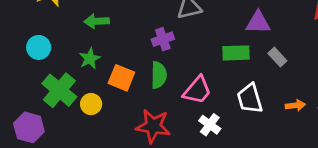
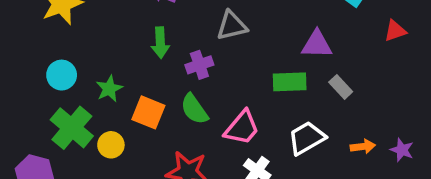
green arrow: (97, 21) -> (160, 43), moved, turned -90
cyan circle: (39, 47) -> (62, 75), moved
green semicircle: (159, 75) -> (194, 109), turned 144
white trapezoid: (250, 98) -> (307, 138), turned 76

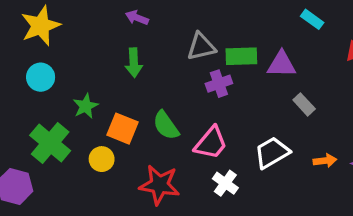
purple cross: (199, 65) -> (219, 84), moved
cyan circle: (62, 75) -> (41, 77), moved
green rectangle: (290, 82) -> (241, 56), moved
yellow circle: (111, 145) -> (102, 159), moved

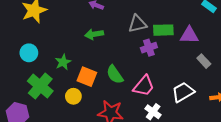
green arrow: (134, 63) -> (94, 34), turned 84
cyan circle: (41, 77) -> (29, 53), moved

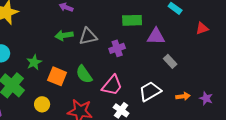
gray triangle: (138, 24) -> (88, 36), moved
green rectangle: (163, 30) -> (132, 20), moved
yellow circle: (73, 96) -> (42, 104), moved

